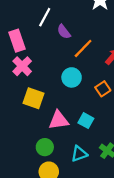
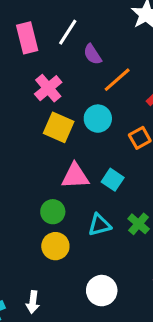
pink rectangle: (17, 41) -> (27, 38), moved
pink cross: (22, 66) -> (48, 88), moved
yellow square: (33, 98) -> (59, 127), moved

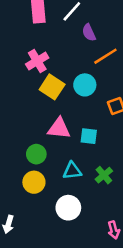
pink cross: (48, 88) -> (37, 61), moved
cyan square: (113, 180) -> (89, 136), turned -36
white circle: (102, 291) -> (68, 208), moved

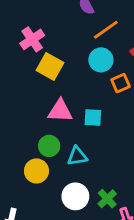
cyan circle: (85, 85) -> (101, 60), moved
green circle: (36, 154) -> (49, 146), moved
green cross: (104, 175) -> (107, 199), moved

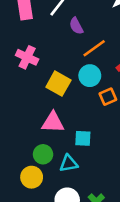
pink cross: (32, 39) -> (27, 57), turned -30
yellow square: (50, 67) -> (58, 84), moved
cyan square: (93, 118) -> (83, 138), moved

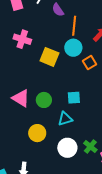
orange line: (94, 48) -> (74, 26), turned -42
pink triangle: (53, 122) -> (21, 98), moved, turned 36
green circle: (43, 154) -> (44, 100), moved

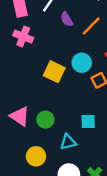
orange line: (74, 26) -> (91, 26), moved, turned 36
pink cross: (22, 39) -> (23, 37), moved
cyan square: (74, 98) -> (88, 121), moved

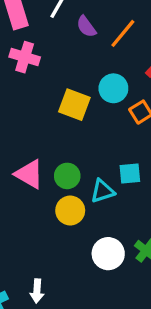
cyan triangle: (68, 142) -> (102, 191), moved
yellow circle: (36, 156) -> (70, 211), moved

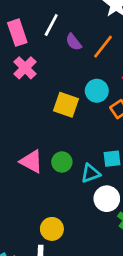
pink cross: (25, 57) -> (25, 68), turned 30
yellow circle: (70, 211) -> (52, 229), moved
white circle: (108, 254) -> (107, 199), moved

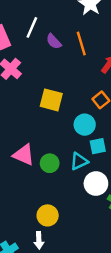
orange line: (103, 47) -> (81, 44), turned -50
cyan circle: (97, 91) -> (85, 125), moved
green circle: (62, 162) -> (50, 163), moved

